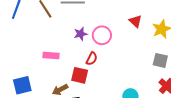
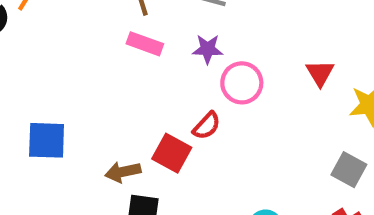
purple star: (81, 34) -> (208, 49), moved
pink rectangle: (51, 56) -> (145, 44), moved

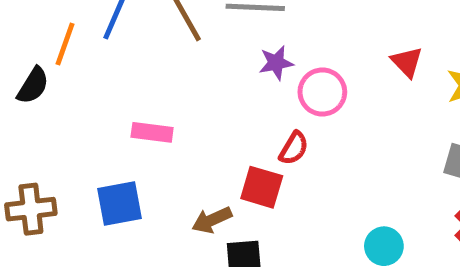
pink rectangle: (145, 44) -> (152, 132), moved

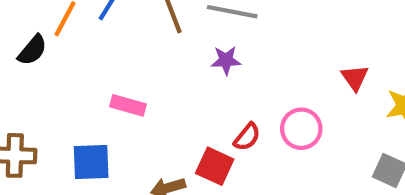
purple star: (276, 63) -> (226, 60), moved
pink circle: (322, 92) -> (301, 129), moved

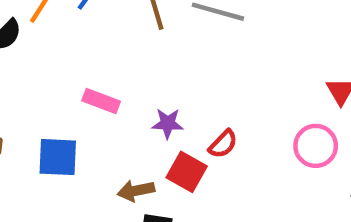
purple star: (226, 60) -> (168, 123), moved
pink circle: (301, 129) -> (316, 146), moved

